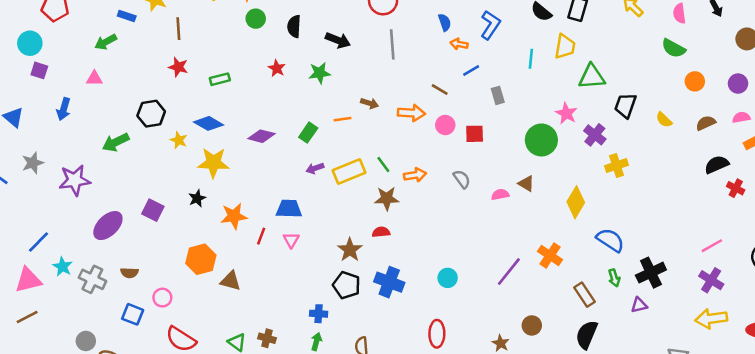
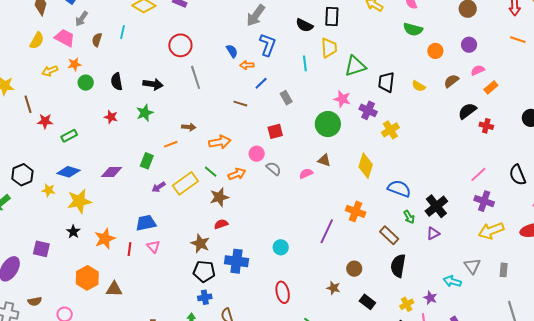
red star: (178, 67) -> (45, 121), moved
orange arrow: (411, 113) -> (220, 142), moved
pink circle: (445, 125) -> (257, 154), moved
blue cross: (319, 314) -> (205, 297), moved

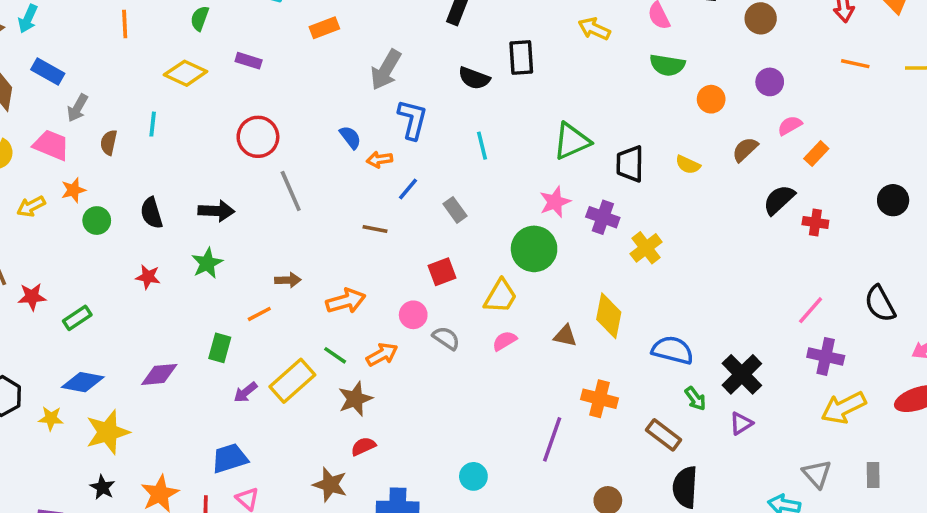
yellow trapezoid: (329, 48) -> (501, 296), moved, turned 40
pink star: (342, 99) -> (555, 202), turned -30
brown triangle: (324, 160) -> (565, 336), moved

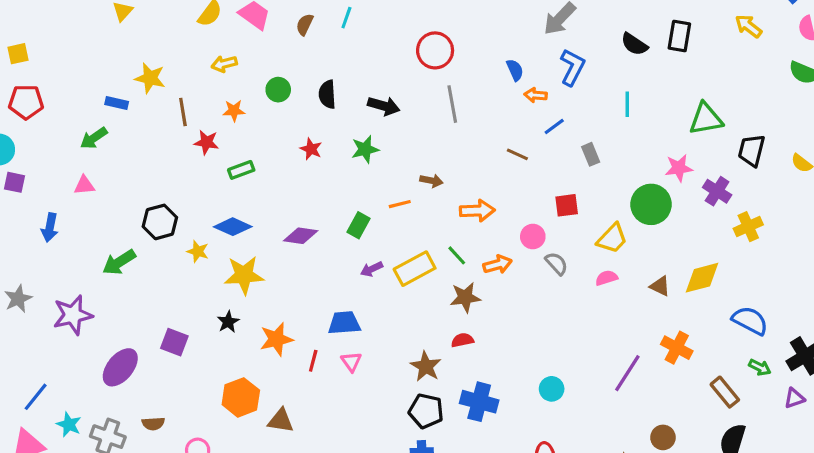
orange star: (73, 190) -> (234, 111), moved
yellow diamond: (609, 316) -> (702, 278), turned 51
green arrow: (695, 399) -> (760, 367), turned -40

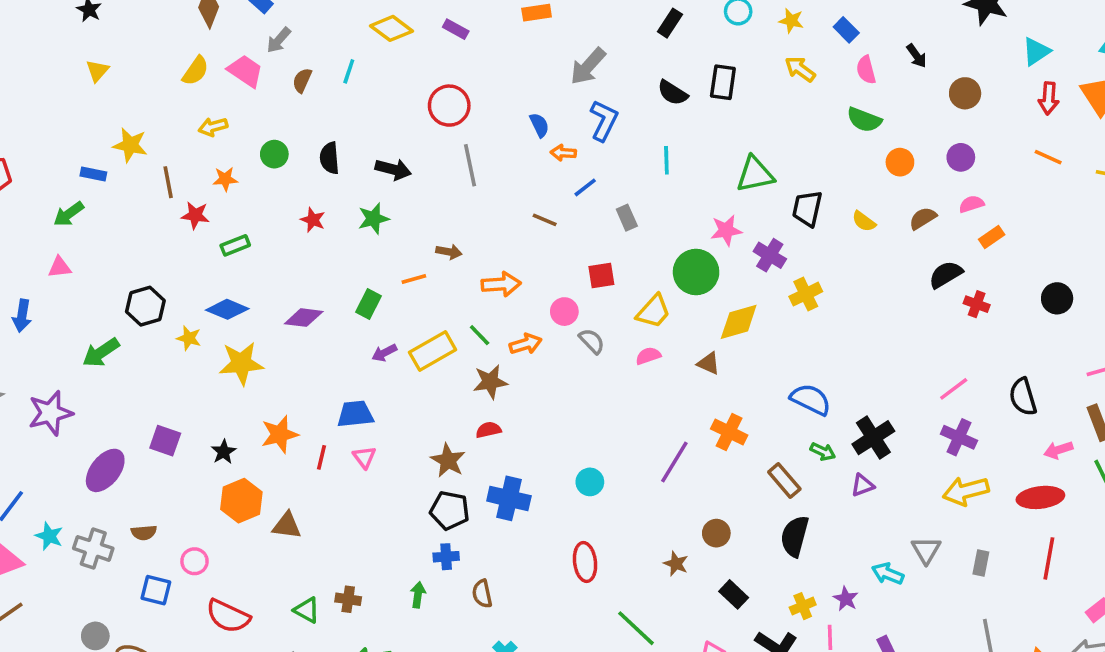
yellow diamond: (702, 278) -> (739, 322), moved
black star: (228, 322) -> (224, 452), moved

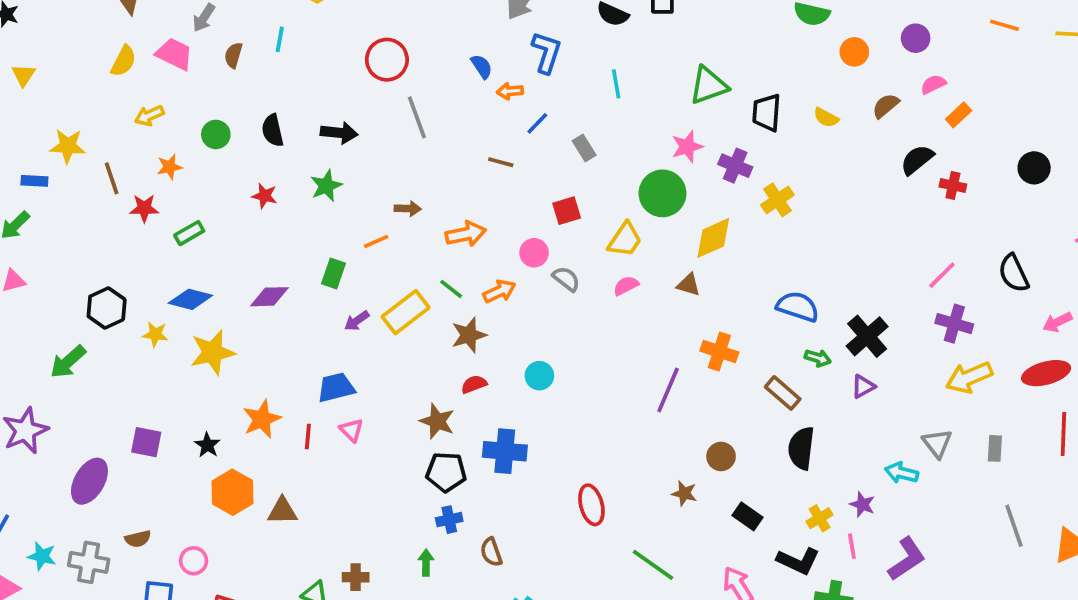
cyan circle: (590, 482) -> (539, 376), moved

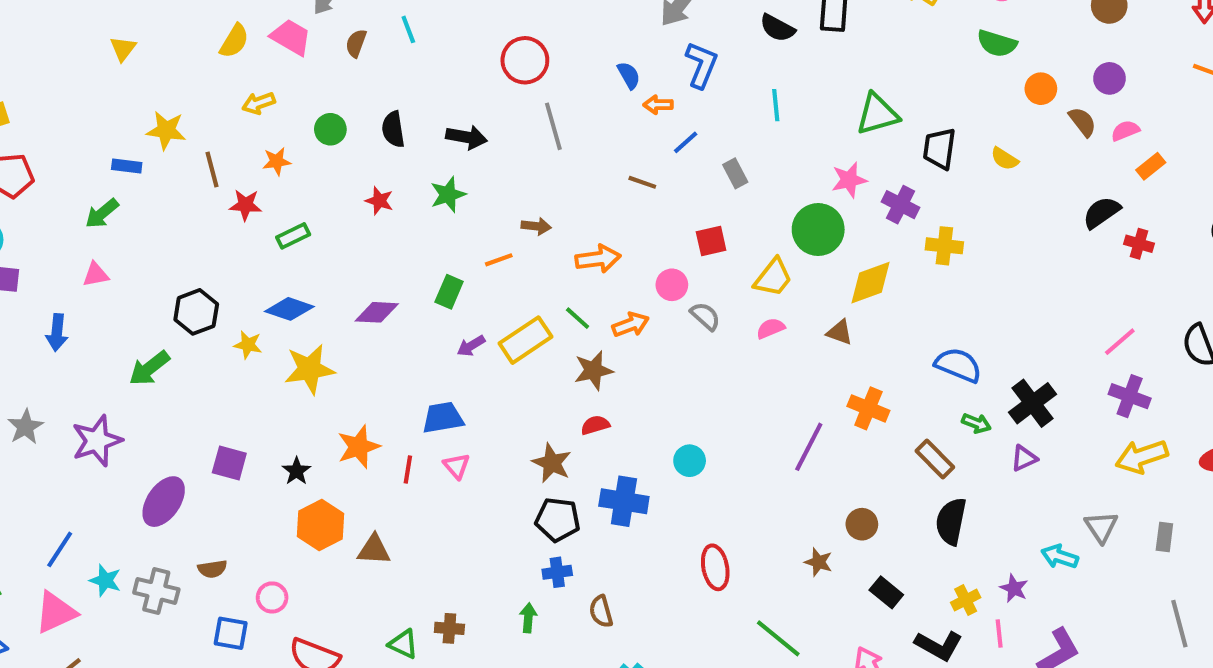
cyan line: (280, 39) -> (408, 29), turned -35
brown semicircle: (886, 106) -> (1082, 122), moved, turned 88
yellow cross: (777, 200) -> (944, 246), turned 36
cyan circle: (539, 376) -> (690, 461), moved

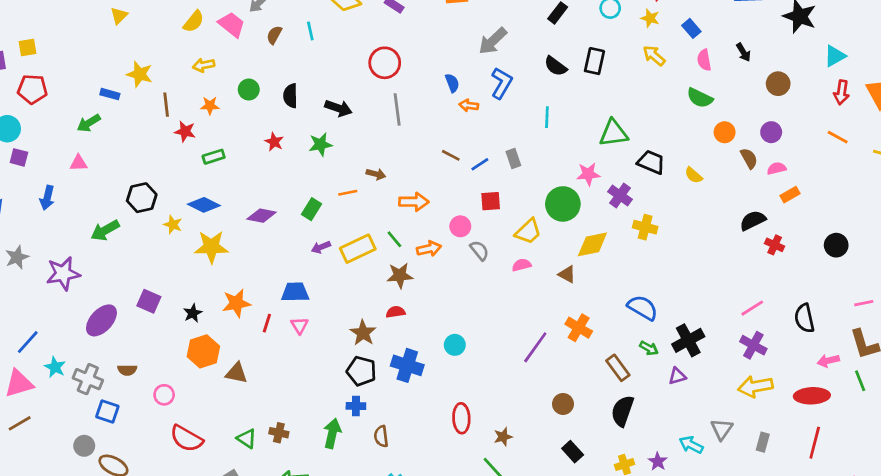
blue line: (686, 142) -> (480, 164), moved
black trapezoid: (939, 149) -> (651, 162), turned 96
brown star: (818, 562) -> (503, 437), moved, turned 30
green arrow: (528, 618) -> (332, 433), size x1.5
blue square: (231, 633) -> (107, 412), moved

